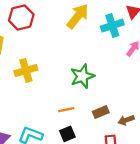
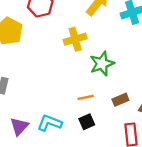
yellow cross: (26, 70) -> (75, 39), moved

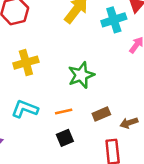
yellow cross: (75, 39) -> (26, 63), moved
cyan L-shape: (50, 123) -> (25, 109), moved

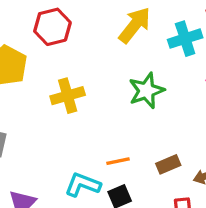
green star: (81, 75) -> (146, 91), moved
cyan L-shape: (25, 109) -> (83, 185), moved

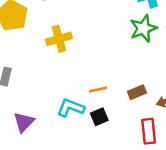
green star: (146, 91) -> (143, 28), moved

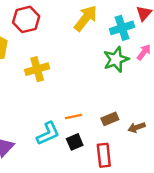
cyan L-shape: (71, 108) -> (48, 133), turned 135
red rectangle: (149, 131) -> (104, 155), moved

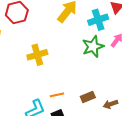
yellow cross: (37, 69) -> (37, 55), moved

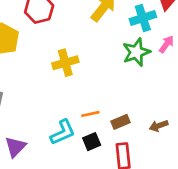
brown rectangle: (88, 97) -> (121, 122), moved

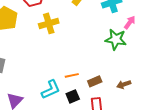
green star: (136, 52) -> (116, 39), moved, turned 30
yellow cross: (65, 63) -> (49, 23), moved

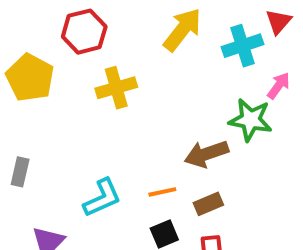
brown arrow: (124, 84) -> (206, 154), moved, size x1.5
cyan L-shape: (51, 89) -> (102, 198), moved

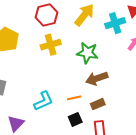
red hexagon: (84, 32) -> (46, 15), moved
green star: (250, 120) -> (87, 53), moved

